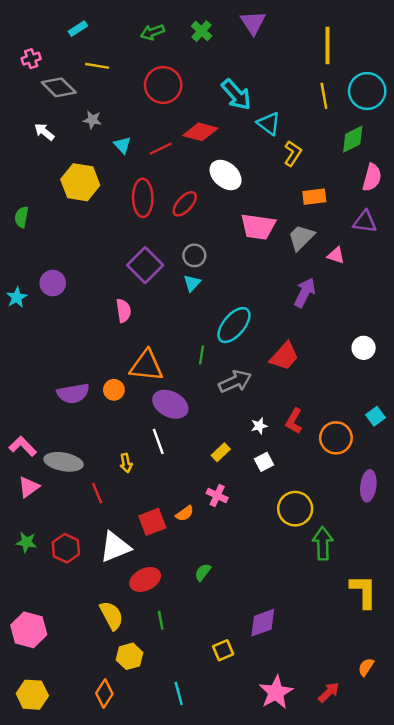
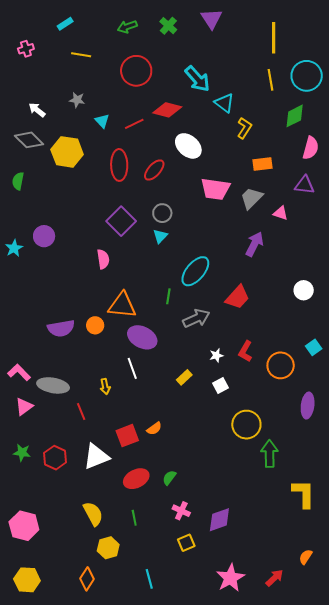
gray diamond: (59, 87) -> (29, 140), moved
pink cross: (217, 495) -> (181, 511), moved
red ellipse: (145, 579) -> (136, 479), moved

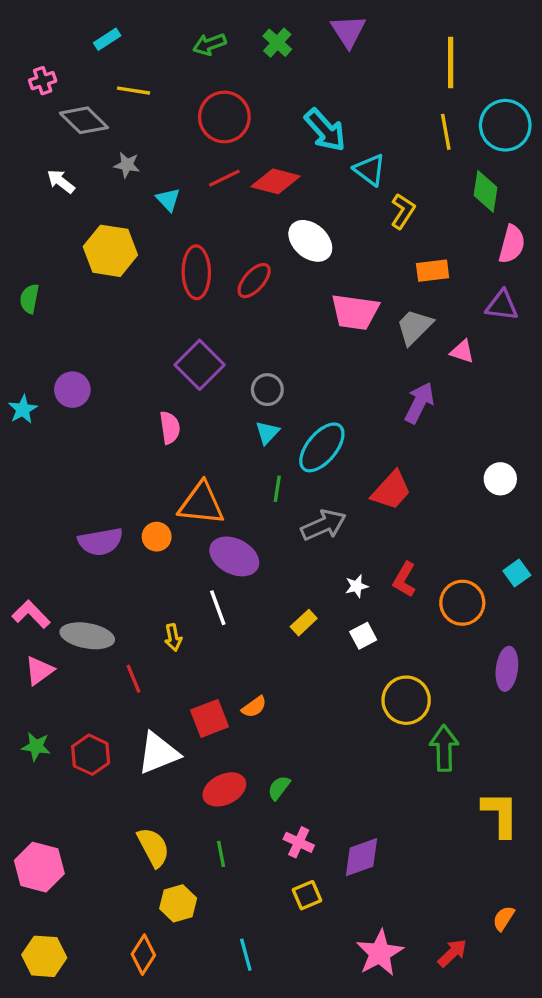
green diamond: (295, 116) -> (485, 191), turned -55
red line: (134, 124) -> (224, 178), moved
gray diamond: (29, 140) -> (84, 120), moved
gray circle: (162, 213) -> (267, 390), moved
cyan triangle: (160, 236) -> (267, 433), moved

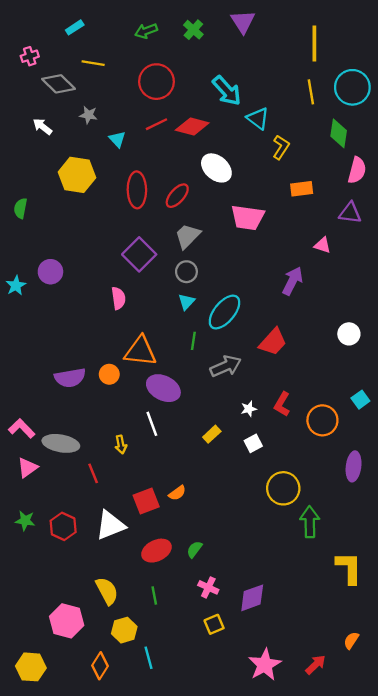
gray trapezoid: (414, 327) -> (188, 236), moved
pink hexagon: (39, 867) -> (67, 621), moved
cyan line: (246, 955) -> (148, 658), moved

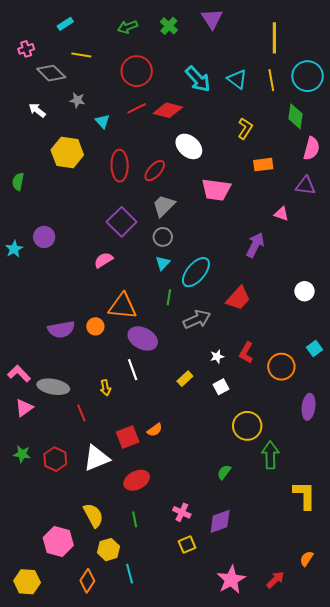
cyan triangle: (258, 118) -> (237, 79), moved
pink semicircle: (118, 298) -> (103, 260), turned -114
green semicircle: (195, 549) -> (224, 472), moved

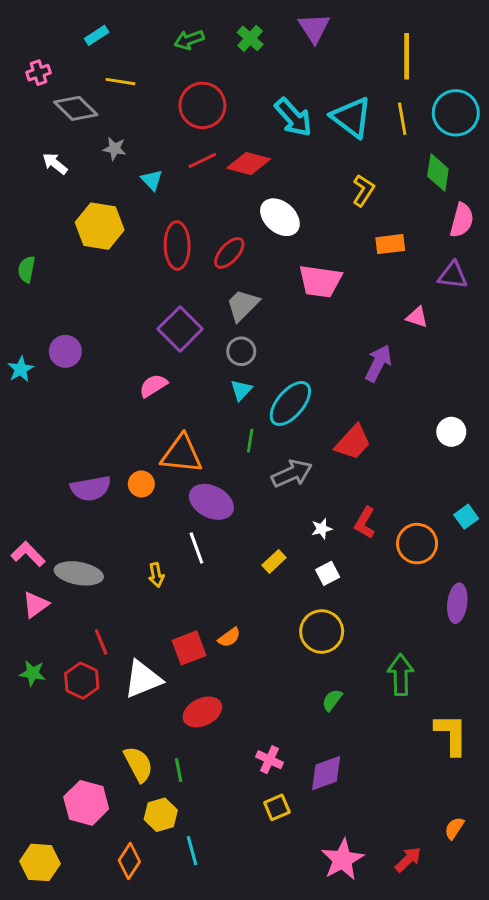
cyan triangle: (237, 79) -> (351, 117), size x1.4
red line: (81, 413) -> (101, 642), moved
yellow circle: (247, 426) -> (322, 631), moved
green line: (135, 519) -> (179, 770), moved

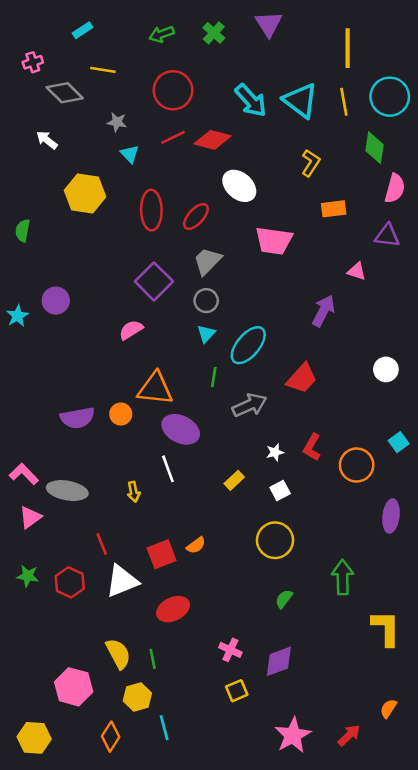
gray star: (115, 149) -> (117, 122), moved
red line: (101, 642) -> (102, 544), moved

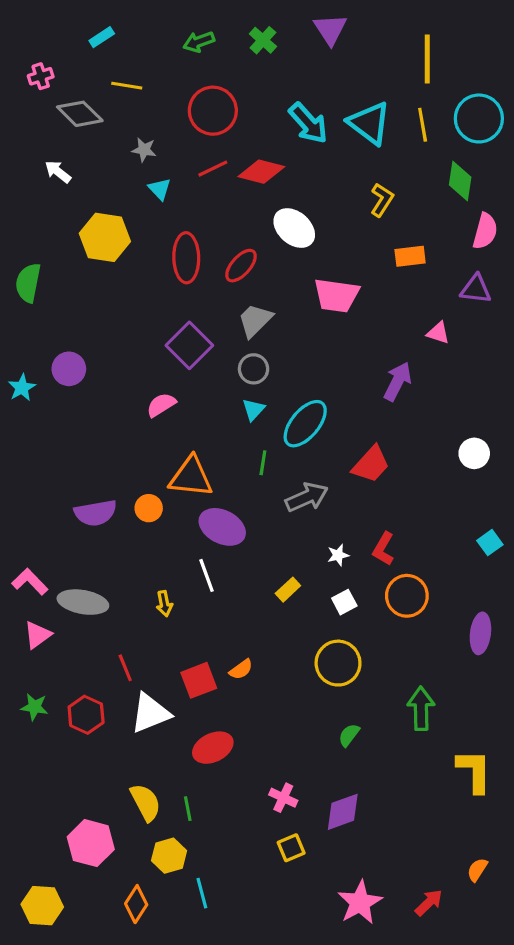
green semicircle: (23, 230) -> (28, 283), size x1.4
orange circle: (357, 465) -> (407, 596), moved

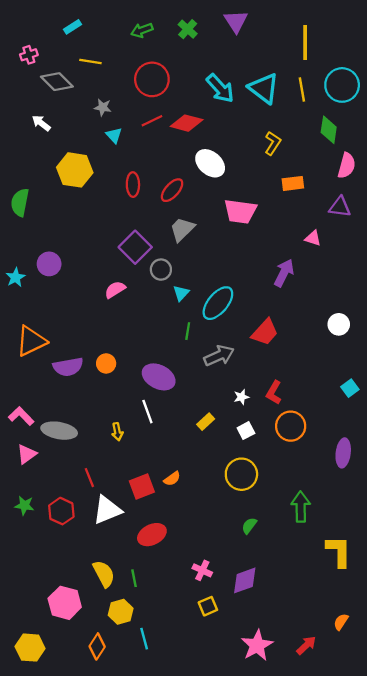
red ellipse: (186, 258) -> (133, 185), size x0.7
gray circle: (254, 369) -> (161, 270), moved
orange triangle: (191, 477) -> (31, 341), moved, turned -32

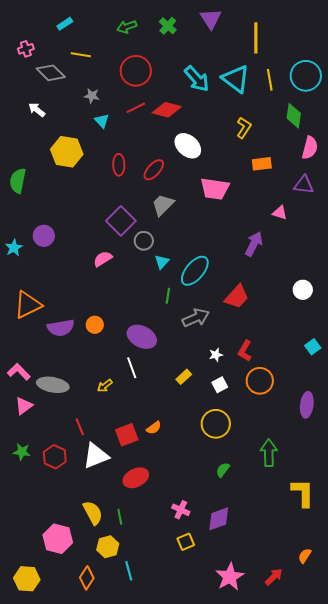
yellow line: (305, 42) -> (256, 38), moved
yellow arrow: (117, 432) -> (105, 386), turned 63

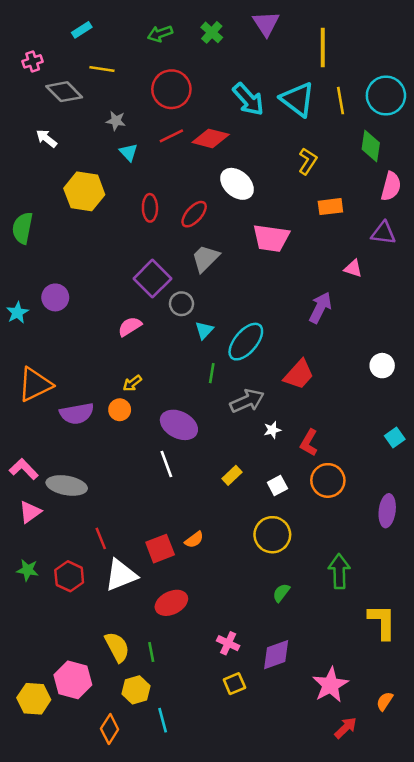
white star: (216, 355) -> (272, 430), moved
yellow arrow: (105, 386) -> (132, 383), moved
pink star: (230, 577) -> (330, 685), moved
yellow hexagon: (27, 579) -> (34, 699), moved

